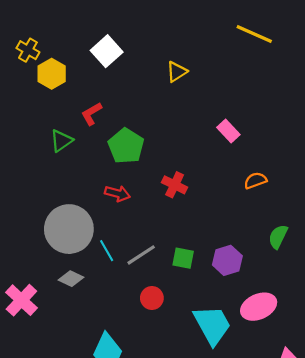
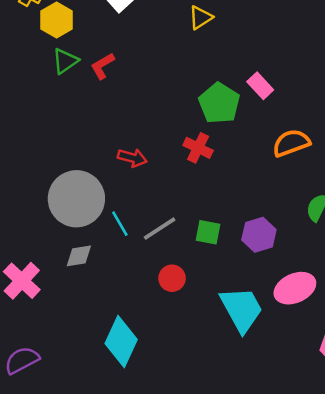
green triangle: (61, 141) -> (65, 61), moved
green pentagon: (126, 146) -> (219, 103), moved
orange semicircle: (255, 181) -> (291, 143), size x1.4
gray diamond: (71, 279) -> (79, 256), turned -35

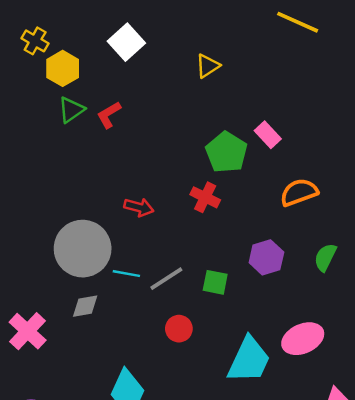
cyan line: (120, 224) -> (126, 274), turned -50
purple hexagon: (259, 235) -> (266, 257), moved
cyan trapezoid: (242, 309) -> (249, 360), turned 54

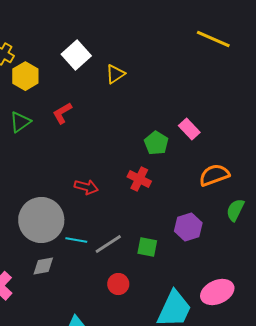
yellow triangle: (208, 66) -> (115, 74), moved
green triangle: (71, 110) -> (20, 122), moved
green pentagon: (226, 152) -> (156, 143), size x0.7
green semicircle: (325, 257) -> (235, 210), moved

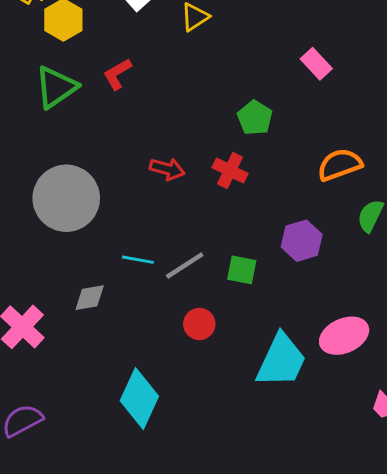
green triangle: (20, 122) -> (56, 87), size x1.4
pink rectangle: (189, 129) -> (316, 64), moved
red arrow: (86, 187) -> (167, 169), moved
gray circle: (41, 220) -> (66, 198), moved

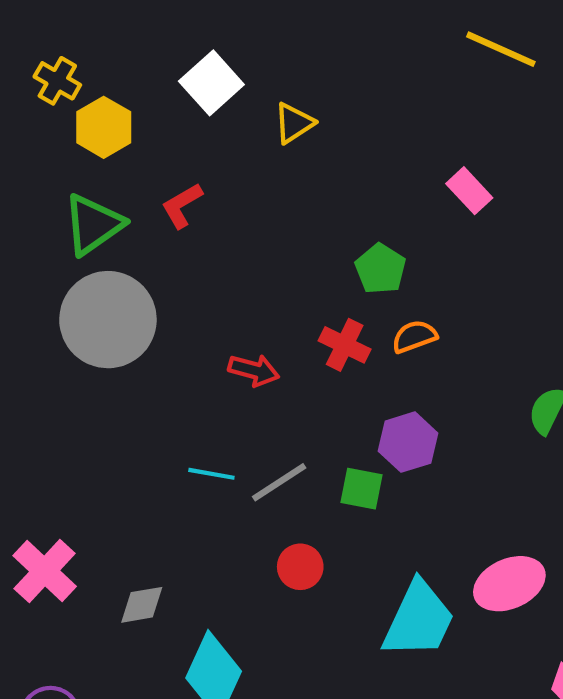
orange semicircle: (340, 165) -> (414, 336), moved, size x0.7
red arrow: (167, 169) -> (254, 370), moved
gray circle: (66, 198) -> (108, 320), moved
purple hexagon: (302, 241) -> (408, 442), moved
gray diamond: (90, 298) -> (142, 605), moved

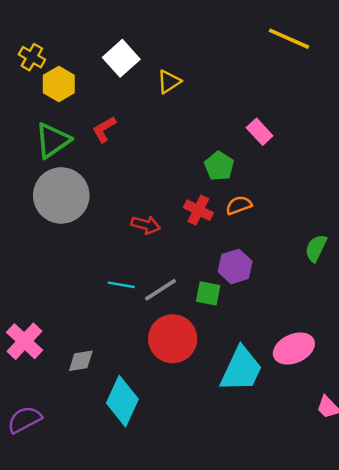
pink rectangle: (469, 191) -> (260, 132), moved
red circle: (300, 567) -> (173, 339), size x1.8

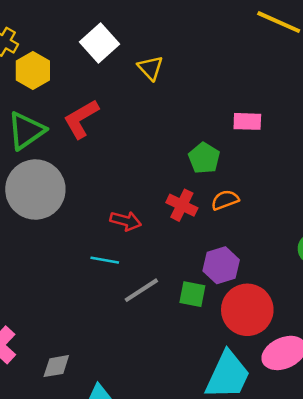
yellow triangle: (169, 82) -> (151, 68), turned -40
red L-shape: (104, 129) -> (81, 119), size x1.4
pink rectangle: (260, 132) -> (247, 121), turned -45
cyan line: (121, 285) -> (105, 260), moved
red circle: (173, 339) -> (247, 310), moved

